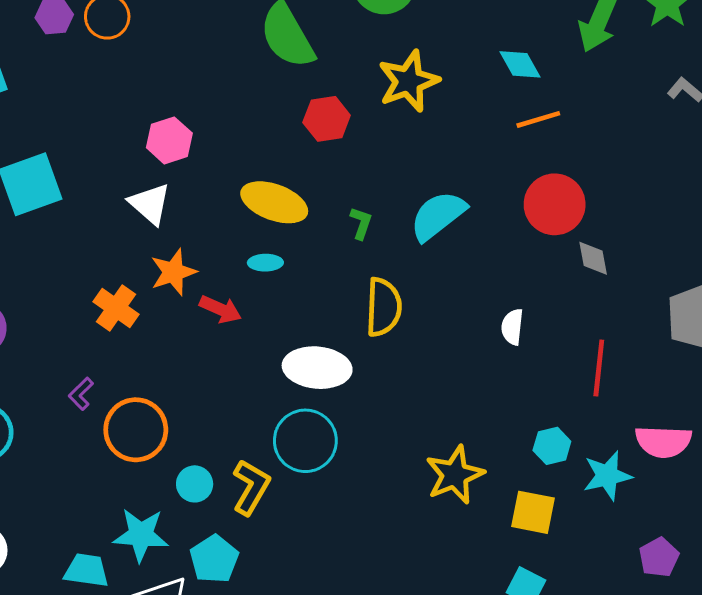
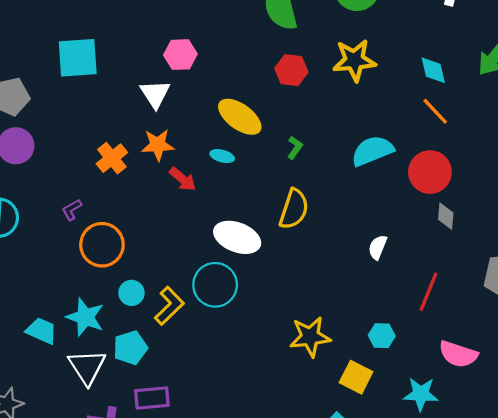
orange line: (538, 119) -> (435, 111), turned 48
cyan semicircle: (438, 216) -> (372, 151), moved
cyan star: (607, 476) -> (421, 394), moved

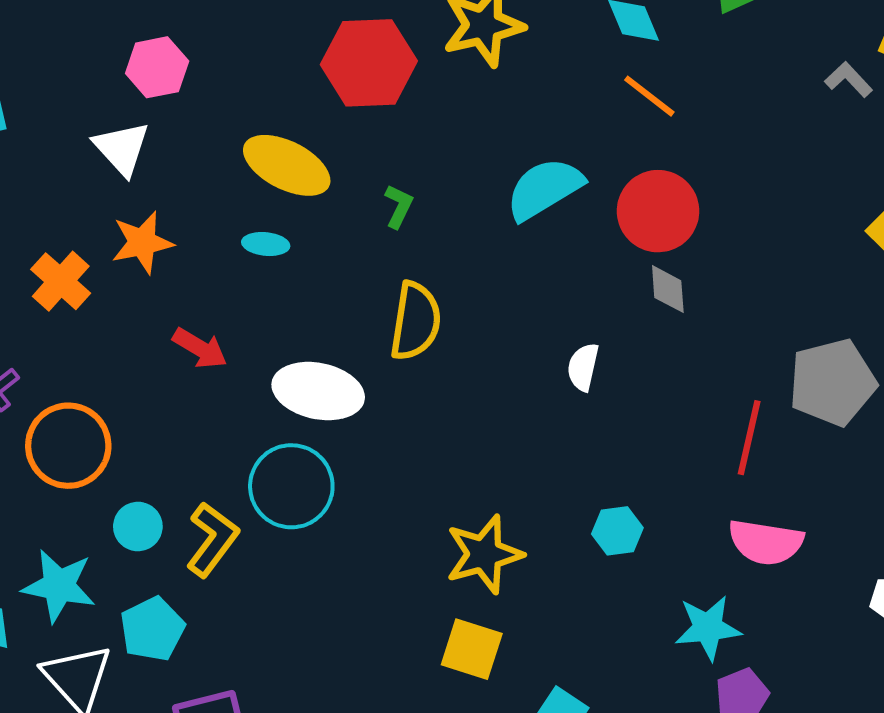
red hexagon: (291, 70) -> (369, 63), size x1.5
red arrow: (183, 179) -> (200, 348), moved
gray diamond: (446, 216) -> (668, 289), moved
red line: (429, 292) -> (749, 438), moved
yellow square: (356, 377) -> (472, 649), moved

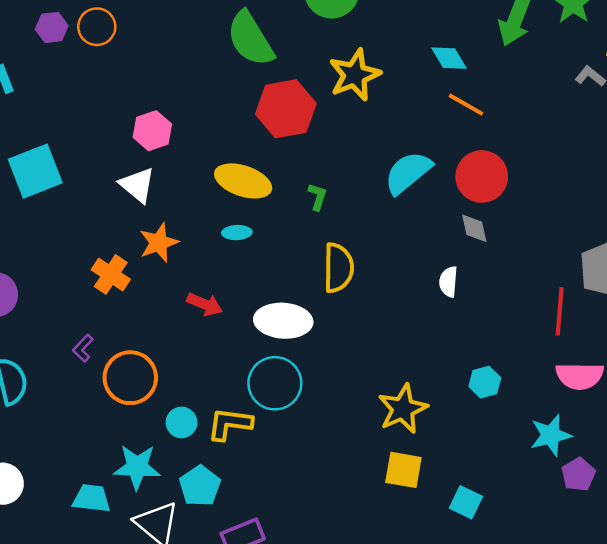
gray diamond: (668, 289) -> (474, 228), moved
yellow L-shape: (212, 539) -> (230, 424), turned -111

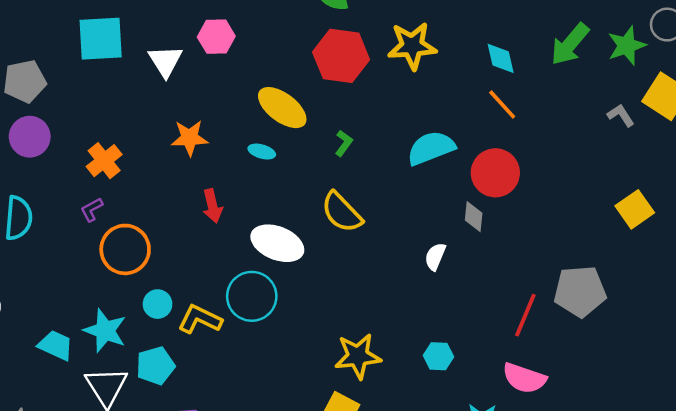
white triangle: (137, 185) -> (165, 61), moved
yellow semicircle: (338, 268) -> (342, 212), turned 117
orange cross: (111, 274) -> (104, 161), moved
red arrow: (205, 304) -> (212, 206), turned 36

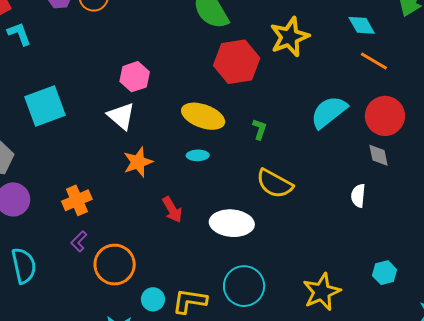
white triangle: (165, 61) -> (121, 116), moved
orange cross: (104, 161) -> (77, 200), turned 32
cyan circle: (252, 296) -> (244, 286), moved

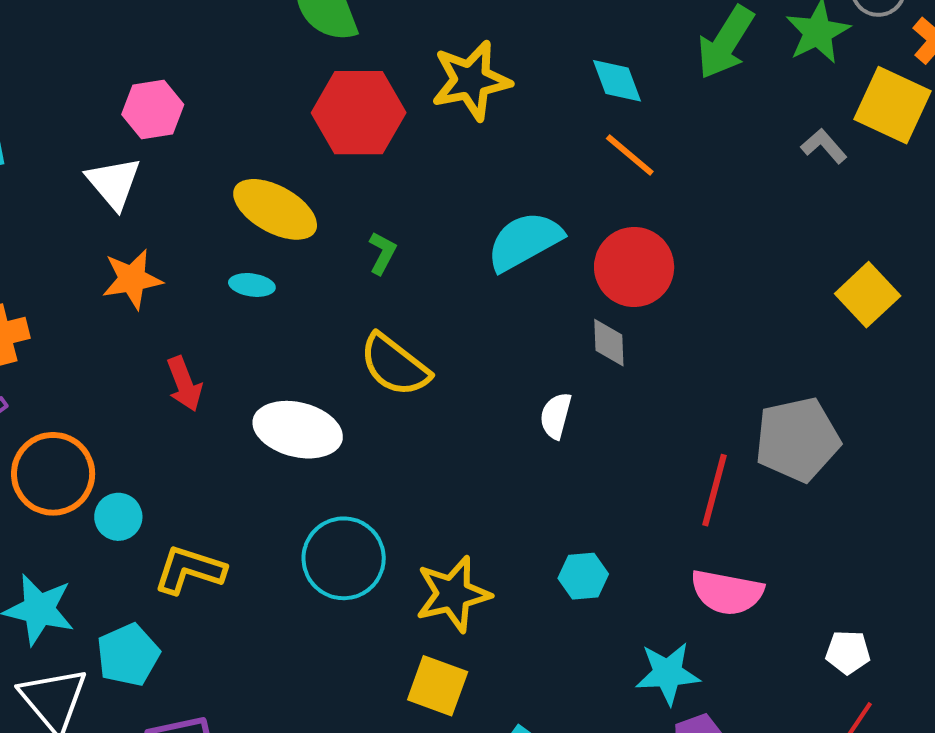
cyan circle: (244, 286) -> (344, 558), moved
cyan circle: (153, 299) -> (118, 517), moved

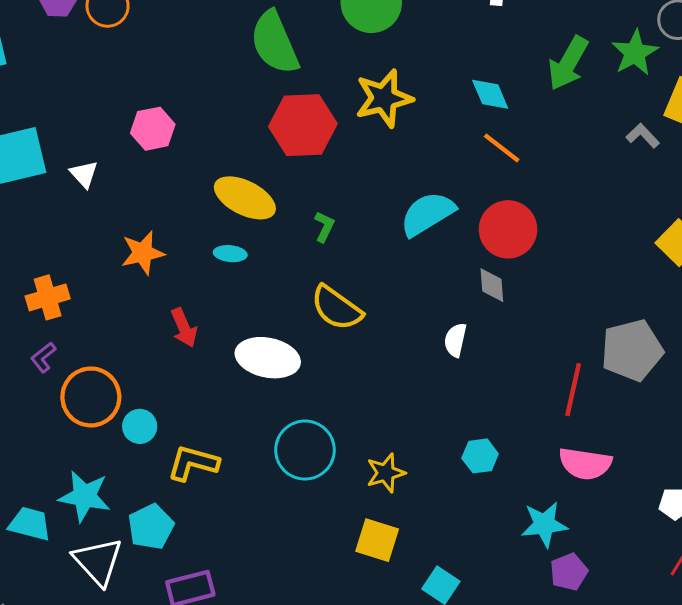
white triangle: (114, 183) -> (84, 174), moved, size x0.7
yellow star: (453, 594) -> (386, 473), size x0.7

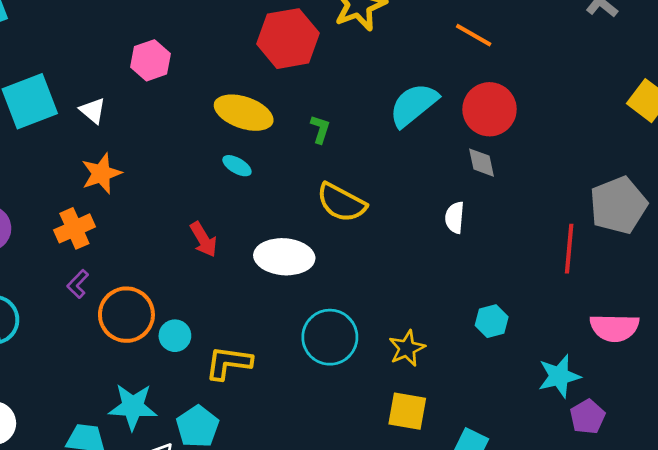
orange star: (143, 253) -> (101, 173), moved
cyan ellipse: (230, 254) -> (237, 166), turned 32
pink semicircle: (585, 464) -> (614, 328), moved

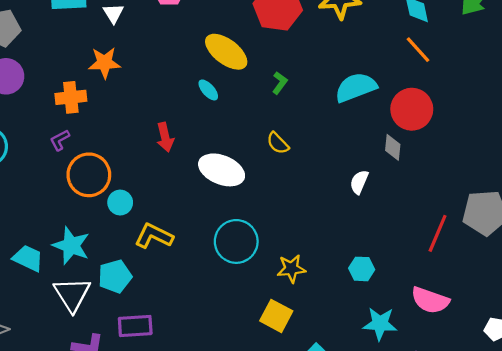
yellow semicircle: (341, 203) -> (278, 143), size x0.6
pink semicircle: (614, 328) -> (430, 300), moved
cyan star: (559, 376) -> (380, 324), moved

